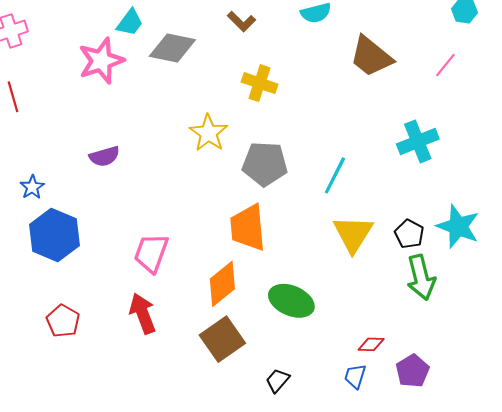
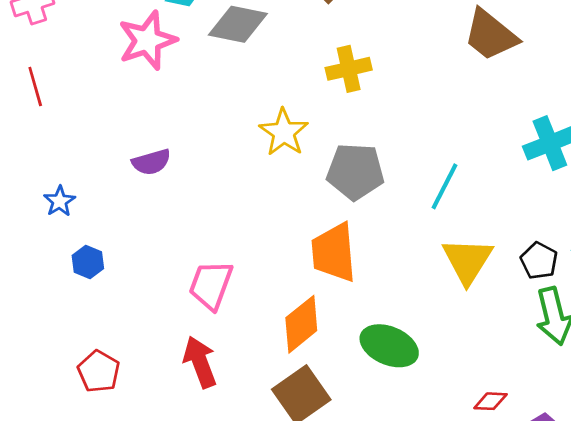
yellow cross: (260, 83) -> (349, 69), turned -32
blue hexagon: (54, 235) -> (88, 262), size x0.5

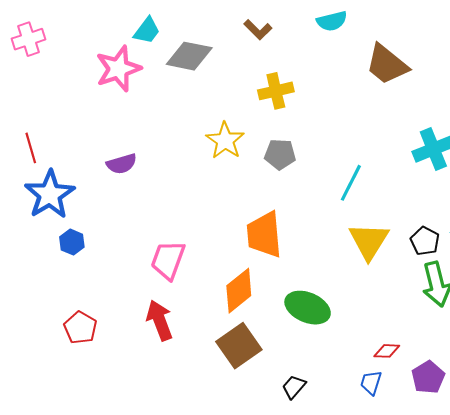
red line: (35, 86) -> (31, 148), moved
gray pentagon: (355, 172) -> (280, 154), moved, size x0.7
blue star: (60, 201) -> (50, 194), size x2.0

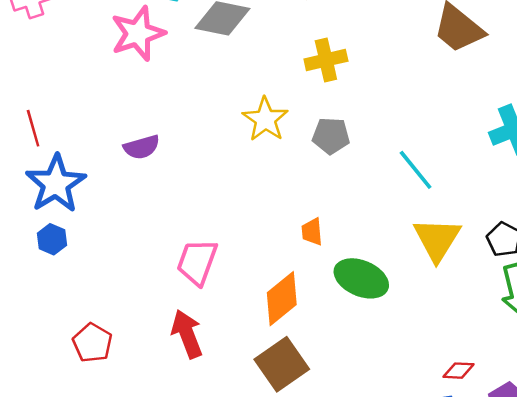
cyan line: (351, 183) -> (416, 170), turned -66
orange trapezoid: (264, 235) -> (312, 232), size x0.5
blue hexagon: (72, 242) -> (52, 239), moved
green ellipse: (308, 308) -> (361, 278), moved

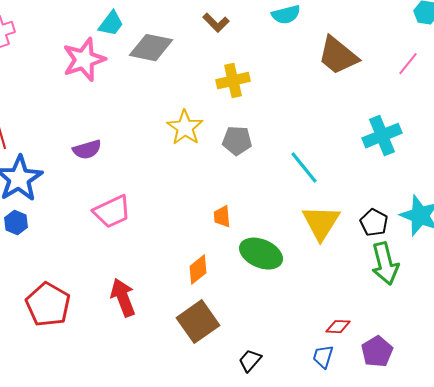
pink trapezoid: (197, 262) -> (112, 212), moved, turned -135
orange diamond: (282, 299) -> (198, 270), size x0.7
red pentagon: (92, 343) -> (48, 305), size x1.4

